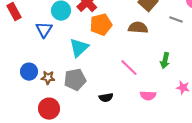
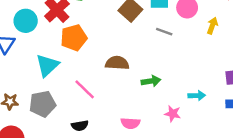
brown semicircle: (138, 28) -> (117, 63), moved
green arrow: (165, 61) -> (151, 81), turned -112
pink line: (129, 68) -> (85, 89), moved

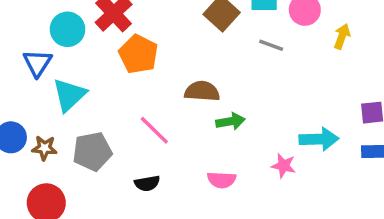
orange pentagon: (74, 38) -> (138, 54), turned -30
cyan triangle: (47, 65) -> (69, 95), moved
green arrow: (151, 81) -> (230, 121), moved
cyan arrow: (197, 96) -> (319, 139), size x1.5

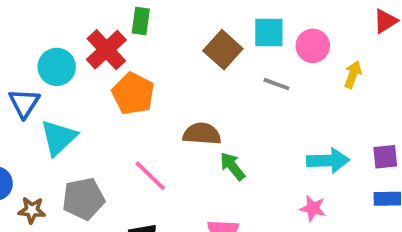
green arrow: (230, 121) -> (232, 166), turned -120
cyan arrow: (319, 139) -> (328, 161), moved
brown star: (44, 148) -> (32, 210), moved
pink star: (284, 166) -> (313, 208), moved

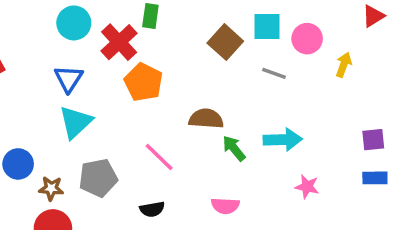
cyan circle: (57, 67) -> (74, 23), moved
blue triangle: (24, 103) -> (69, 79), moved
cyan arrow: (328, 161) -> (283, 140), moved

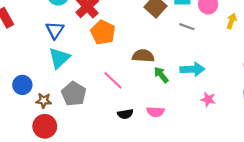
gray pentagon: (98, 178) -> (74, 94), turned -30
black semicircle: (152, 209) -> (125, 114), moved

